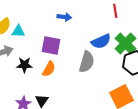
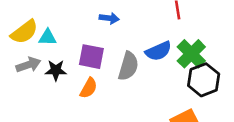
gray semicircle: (87, 62) -> (128, 66), moved
black star: (24, 65) -> (56, 70), moved

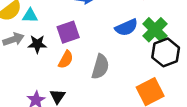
purple square: (91, 57) -> (68, 32), turned -30
gray semicircle: (128, 66) -> (100, 67), moved

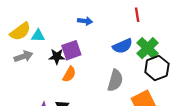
black star: (37, 44) -> (57, 56), moved
gray semicircle: (100, 67) -> (115, 80), moved

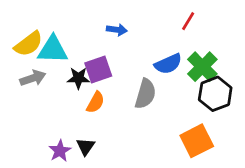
red line: (137, 15) -> (188, 21), turned 40
cyan triangle: (38, 36) -> (53, 50), size x1.6
gray semicircle: (115, 80) -> (145, 94), moved

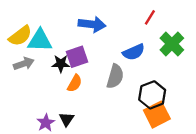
blue arrow: (117, 30) -> (92, 24), size x1.6
green cross: (202, 67) -> (172, 44), moved
black hexagon: (215, 94) -> (152, 95), moved

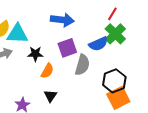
green cross: (172, 44) -> (115, 34), moved
purple square: (77, 57) -> (67, 48), moved
black triangle: (67, 119) -> (50, 96), moved

